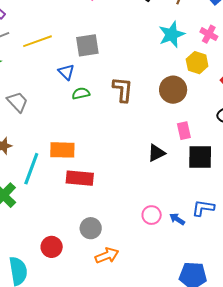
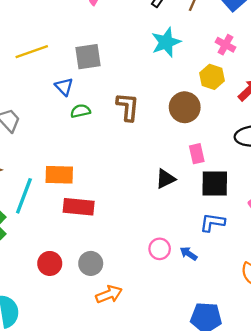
cyan star: (172, 34) -> (166, 42), moved
blue L-shape: (203, 208) -> (212, 222), moved
red circle: (52, 247) -> (50, 263), moved

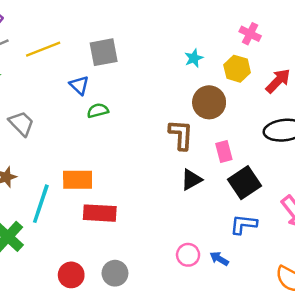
cyan star: (166, 42) -> (194, 58), moved, size x0.6
brown L-shape: (128, 107) -> (181, 135), moved
black square: (215, 184) -> (244, 183), turned -32

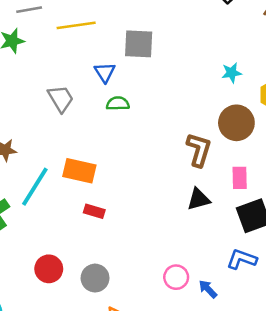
gray trapezoid: (21, 123) -> (61, 99), moved
red rectangle: (100, 213) -> (94, 211), size x0.6

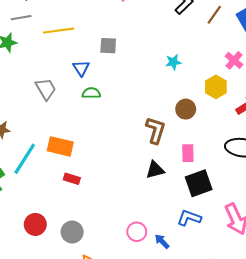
gray square: (139, 44) -> (108, 46), size x0.7
cyan star: (232, 73) -> (173, 62), moved
brown circle: (236, 123) -> (186, 109), size x0.7

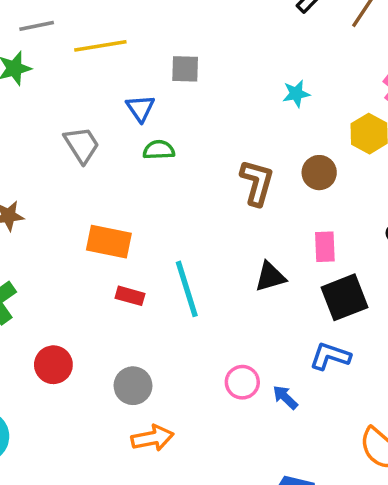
brown L-shape: (156, 130) -> (257, 183), moved
cyan line: (25, 159) -> (187, 289), moved, turned -48
red circle: (35, 224) -> (53, 365), moved

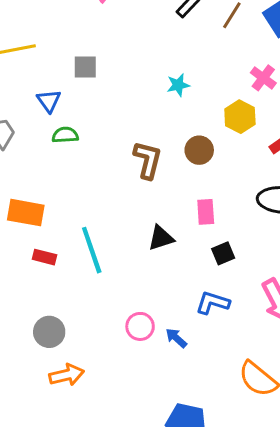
black square: (345, 297) -> (223, 253), size x0.6

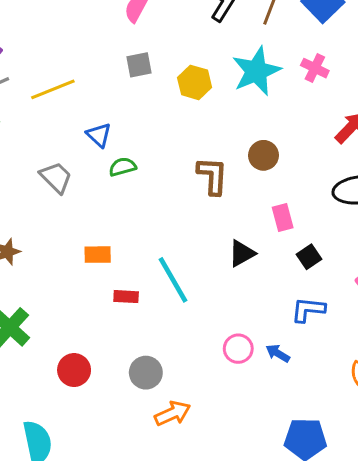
gray square: (85, 67) -> (139, 65), moved
cyan star: (178, 85) -> (256, 71), moved, size x2.0
yellow hexagon: (240, 117) -> (195, 82), moved
orange rectangle: (26, 213) -> (98, 255), size x0.7

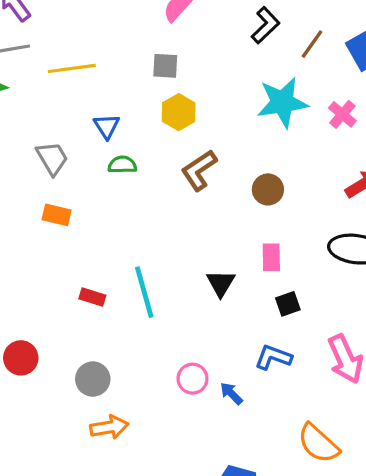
yellow hexagon: (195, 82) -> (179, 112), moved
brown L-shape: (212, 176) -> (199, 170), moved, turned -141
black triangle: (242, 253) -> (221, 283), turned -44
orange rectangle: (98, 255) -> (57, 215), moved

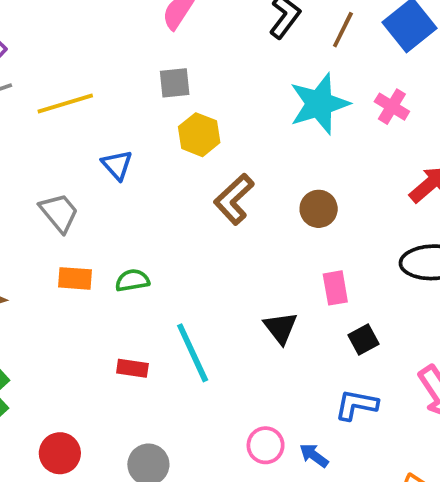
green semicircle: (122, 165) -> (132, 280), moved

